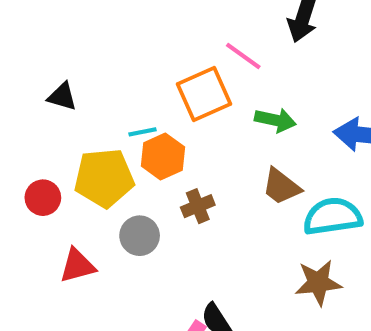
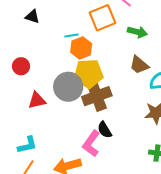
yellow pentagon: (104, 178) -> (89, 74), moved
brown cross: (198, 206) -> (97, 96), moved, size x1.8
gray circle: (140, 236) -> (68, 87), size x1.5

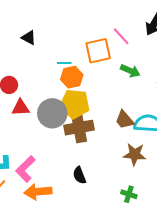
brown trapezoid: (139, 65) -> (124, 120), moved
red triangle: (37, 100) -> (21, 108), moved
black semicircle: (105, 130) -> (79, 175), moved
pink L-shape: (91, 144) -> (25, 169), moved

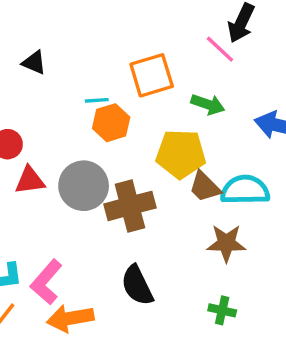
pink line: (121, 36) -> (220, 49), moved
yellow pentagon: (75, 104) -> (181, 154), moved
black semicircle: (79, 175) -> (137, 285), size x1.4

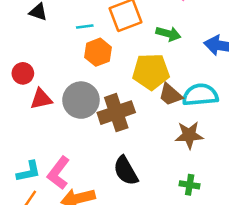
cyan line: (97, 100) -> (85, 27), moved

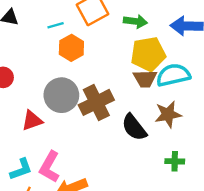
yellow pentagon: (151, 72) -> (148, 54), moved
brown trapezoid: (170, 95) -> (145, 79), turned -35
red triangle: (41, 99) -> (32, 121), moved
black semicircle: (126, 171) -> (134, 127), moved

